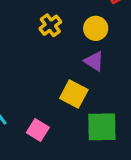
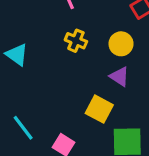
yellow cross: (50, 25) -> (76, 41), turned -30

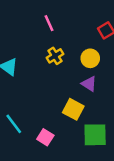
yellow cross: (76, 41) -> (55, 56), turned 35

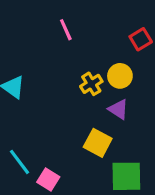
yellow cross: (55, 56) -> (91, 84), moved
pink square: (45, 137) -> (48, 179), moved

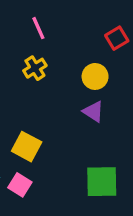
yellow cross: (91, 84) -> (35, 68), moved
yellow square: (98, 143) -> (27, 147), moved

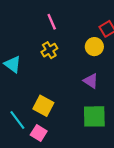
yellow circle: (95, 76) -> (94, 47), moved
green square: (102, 182) -> (94, 116), moved

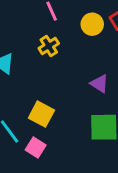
yellow circle: (94, 47) -> (92, 24), moved

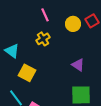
yellow square: (41, 114) -> (27, 73), moved

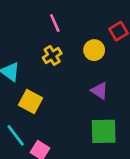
yellow circle: (73, 24) -> (94, 50), moved

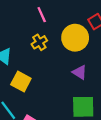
yellow circle: (94, 50) -> (75, 38), size x1.5

